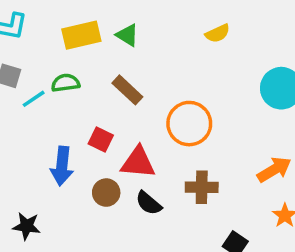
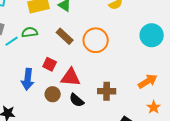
orange circle: (189, 124) -> (96, 40), moved

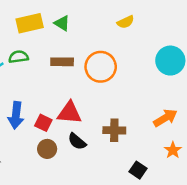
brown rectangle: (65, 36) -> (62, 62), turned -42
red square: (50, 64) -> (43, 123), moved
brown circle: (53, 94) -> (47, 149), moved

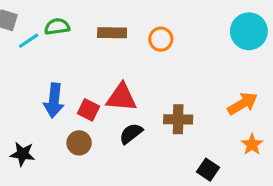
orange circle: (101, 67) -> (161, 39), size x0.6
black semicircle: (77, 141) -> (131, 133), turned 102
brown circle: (47, 149) -> (79, 143), moved

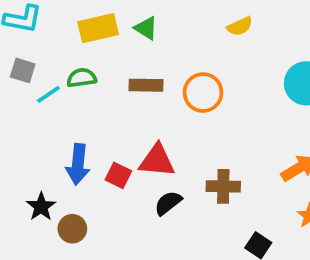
orange circle: (161, 39) -> (203, 93), size x1.4
brown circle: (79, 143) -> (72, 229), moved
black star: (22, 154) -> (41, 207), moved, turned 30

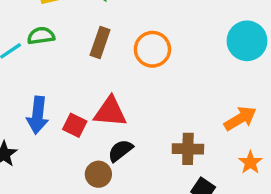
brown rectangle: (146, 85) -> (100, 43), turned -72
brown cross: (223, 186) -> (188, 149), moved
brown circle: (72, 229) -> (98, 174), moved

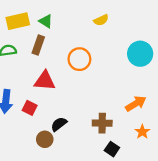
brown rectangle: (100, 43) -> (38, 45), moved
red triangle: (110, 112) -> (45, 81), moved

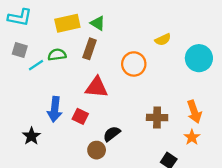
yellow semicircle: (101, 20) -> (163, 40), moved
orange arrow: (136, 104) -> (194, 112), turned 102
brown cross: (102, 123) -> (157, 117), moved
orange star: (142, 132) -> (192, 137), moved

